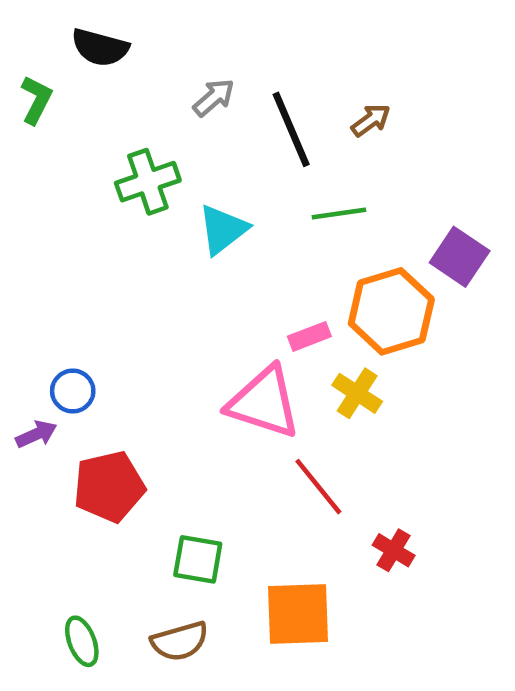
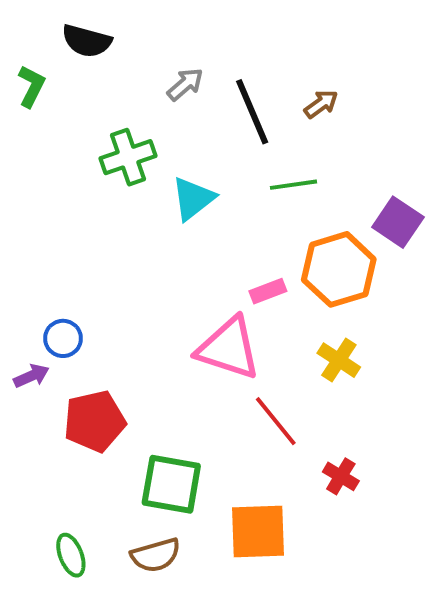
yellow cross: (357, 393) -> (339, 360), moved
green square: (198, 559) -> (171, 484), size x1.4

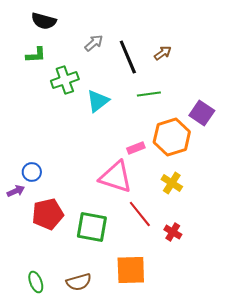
green L-shape: (31, 86) -> (36, 55), moved, turned 60
red cross: (341, 476) -> (173, 232), moved
green square: (171, 484) -> (92, 227), moved

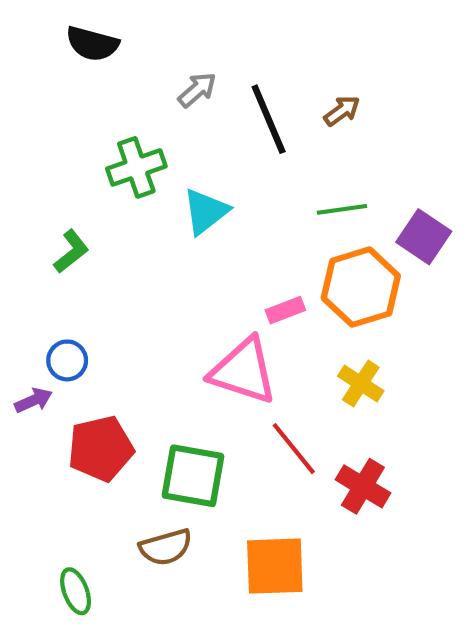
green L-shape: (36, 55) -> (71, 251), moved, turned -35
green line: (149, 94) -> (342, 209), moved
red cross: (173, 232) -> (363, 486), size x1.4
brown semicircle: (79, 282) -> (166, 547), moved

